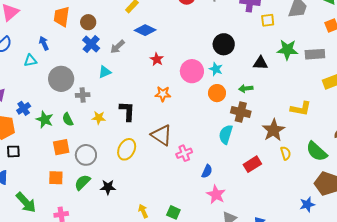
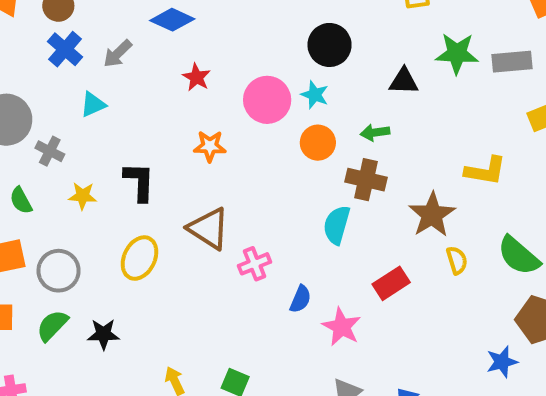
gray cross: (83, 95) -> (50, 151), turned 32
pink star: (216, 195) -> (342, 327), moved

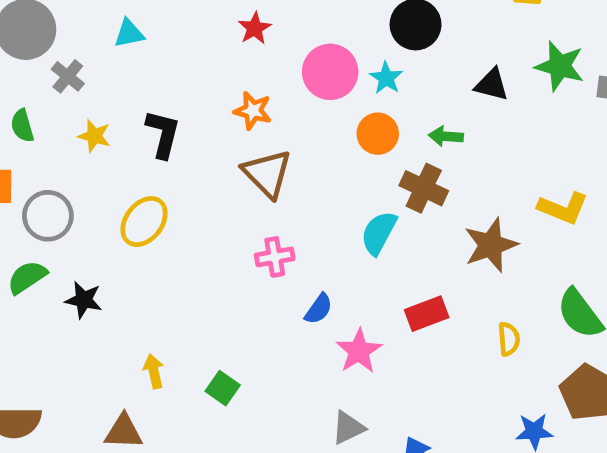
brown triangle: (209, 229) -> (267, 174), moved
yellow semicircle: (457, 260) -> (509, 339), moved

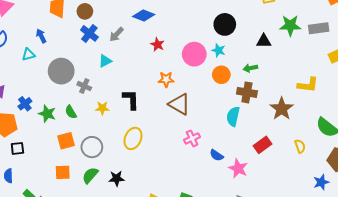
blue semicircle: (319, 309) -> (216, 155), turned 104

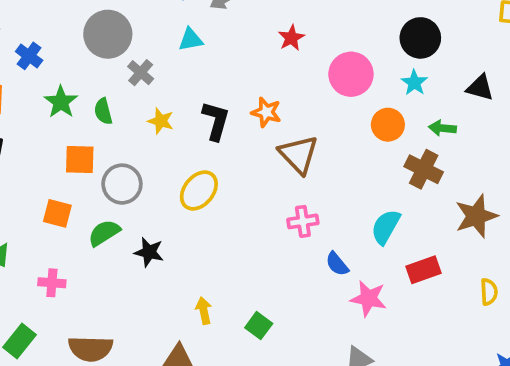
cyan star: (219, 50) -> (414, 83), moved
orange star: (166, 79) -> (266, 112), moved
blue cross: (25, 104) -> (29, 56), moved, turned -32
cyan semicircle: (233, 116) -> (386, 227), moved
pink star: (238, 168) -> (368, 298), turned -30

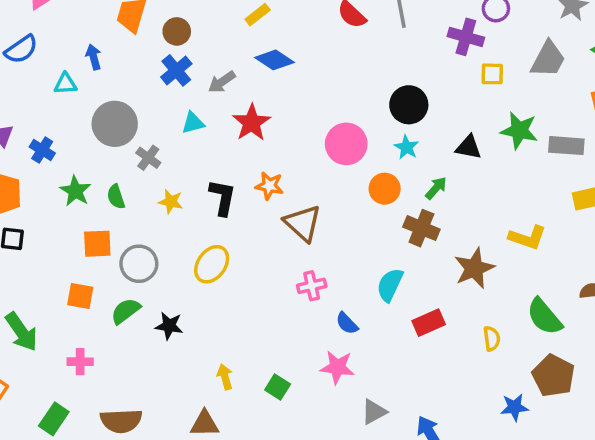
red star: (291, 38) -> (252, 123), moved, size x1.5
green arrow: (442, 128) -> (436, 188), turned 130
pink star: (368, 298) -> (337, 367), moved

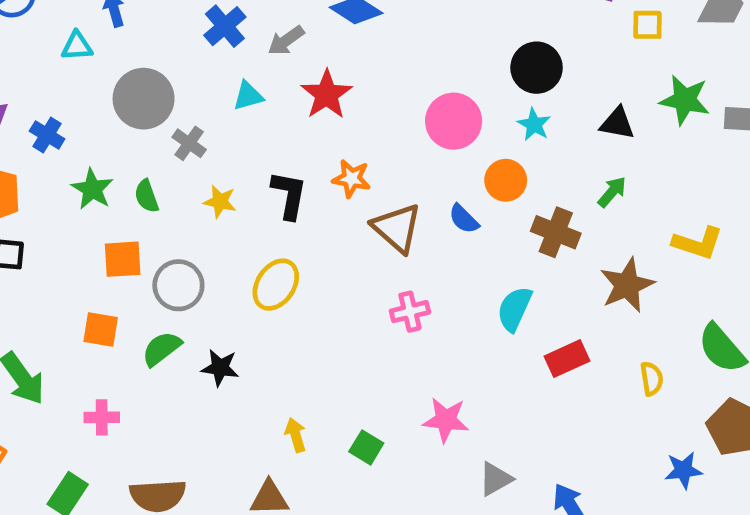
green arrow: (436, 188) -> (612, 192), moved
blue semicircle: (347, 323) -> (464, 219), moved

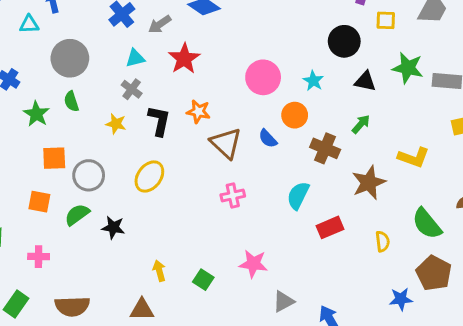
black circle: (537, 68) -> (344, 41), moved
gray cross: (189, 143) -> (132, 89), moved
green semicircle: (147, 196) -> (71, 101), moved

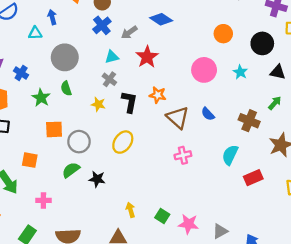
orange circle: (295, 115) -> (223, 34), moved
orange square: (39, 202) -> (30, 160), moved
pink star: (253, 264) -> (188, 224), moved

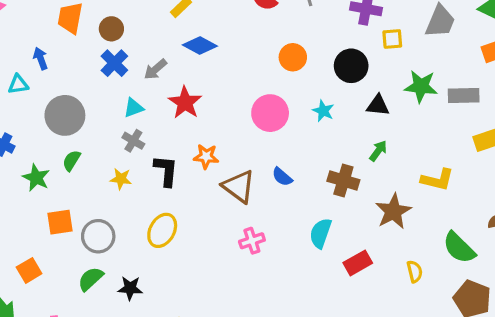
green semicircle: (66, 88) -> (72, 161), turned 56
orange square: (30, 160) -> (29, 270), turned -35

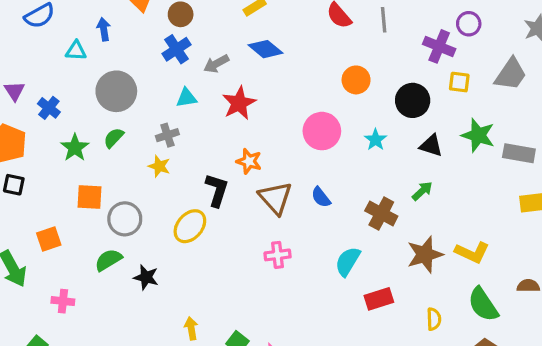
gray cross: (133, 141) -> (167, 135), moved, turned 30
black L-shape: (166, 171) -> (217, 190), moved
yellow L-shape: (437, 180) -> (472, 252), moved

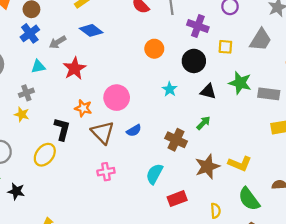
purple cross: (439, 46) -> (198, 26), moved
pink circle: (322, 131) -> (117, 98), moved
blue semicircle: (321, 197) -> (134, 131), turned -80

